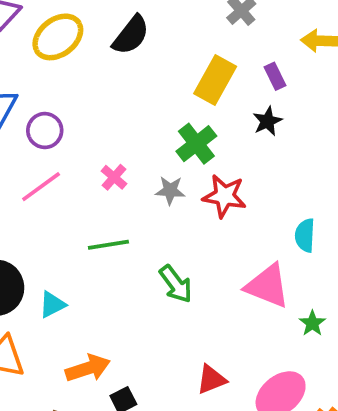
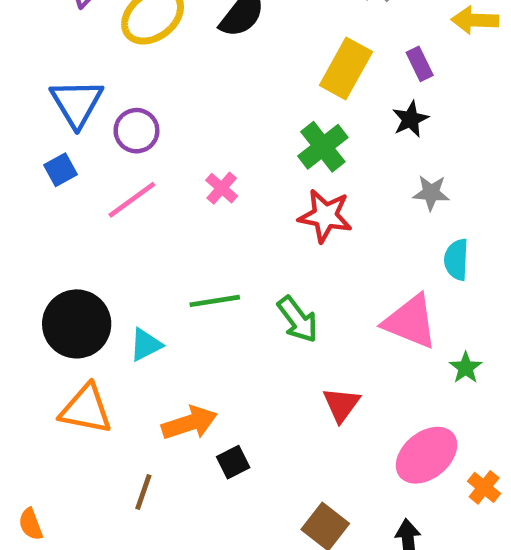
gray star: (170, 190) -> (431, 193), moved
red star: (224, 196) -> (325, 216), moved
green line: (108, 245) -> (215, 301), moved
red triangle: (211, 379) -> (341, 405), moved, turned -32

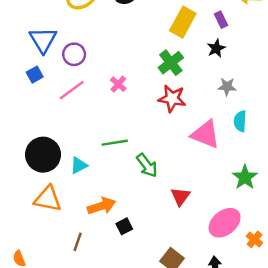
green arrow: (298, 319) -> (147, 165), moved
pink triangle: (410, 322) -> (205, 134), moved
green star: (466, 368) -> (245, 177), size x1.5

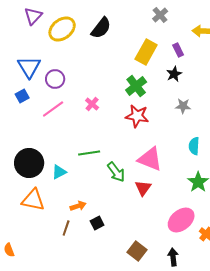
cyan semicircle: (240, 121) -> (194, 146), moved
pink triangle: (205, 134) -> (150, 159), moved
red triangle: (180, 196) -> (143, 188), moved
orange arrow: (102, 206) -> (78, 206), size x0.7
brown line: (78, 242) -> (66, 228), moved

